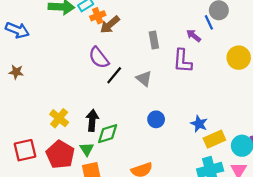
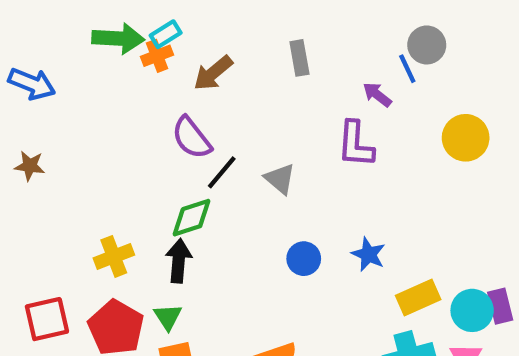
orange cross: (98, 16) -> (157, 56), moved
gray rectangle: (154, 40) -> (299, 58), moved
yellow cross: (59, 118) -> (114, 256), turned 30
blue star: (199, 124) -> (368, 254), moved
green diamond: (108, 134) -> (192, 218), moved

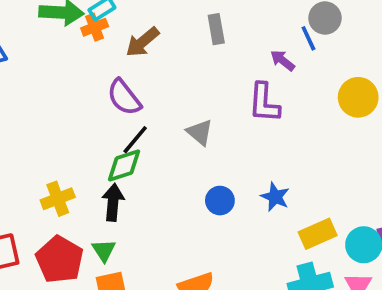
black line: (222, 172) -> (135, 140), moved

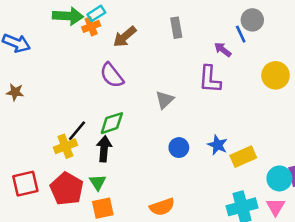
gray triangle: (200, 132) -> (165, 100), turned 36
black line: (135, 140) -> (77, 131), moved
yellow rectangle: (318, 234) -> (243, 157), moved

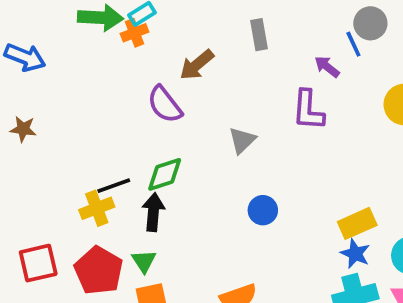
brown arrow: (125, 37) -> (197, 65), moved
black line: (77, 131) -> (114, 186), turned 30
blue star: (218, 145) -> (355, 254), moved

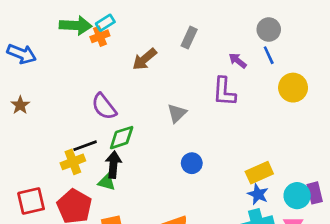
gray rectangle: (259, 35) -> (189, 38), turned 35
blue line: (353, 44) -> (269, 55), moved
purple semicircle: (165, 104) -> (104, 106), moved
brown star: (23, 129) -> (20, 105), turned 30
green triangle: (144, 261) -> (107, 182), moved, turned -42

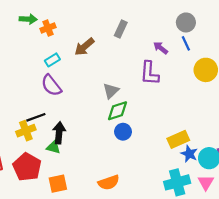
cyan rectangle: (105, 23) -> (52, 60), moved
green arrow: (76, 25) -> (28, 19), size x0.7
green diamond: (122, 138) -> (117, 111), moved
blue star: (258, 194) -> (189, 154), moved

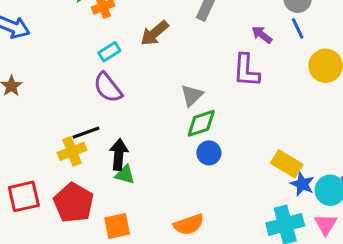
yellow rectangle: (178, 139) -> (287, 164), turned 55
green triangle: (53, 147) -> (125, 175), moved

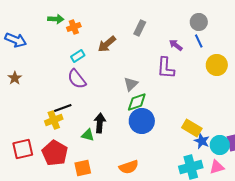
blue circle: (209, 153) -> (142, 121), size x1.6
black arrow: (119, 154) -> (100, 123), moved
pink triangle: (326, 224) -> (217, 167), turned 42

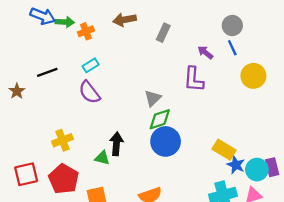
blue arrow: (16, 40) -> (43, 16), moved
brown arrow: (107, 44) -> (125, 20), moved, turned 30
black line: (63, 108) -> (47, 72), moved

